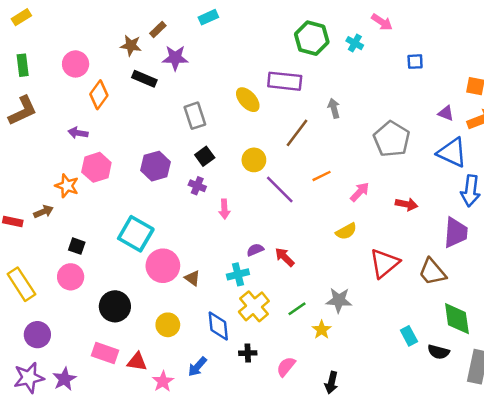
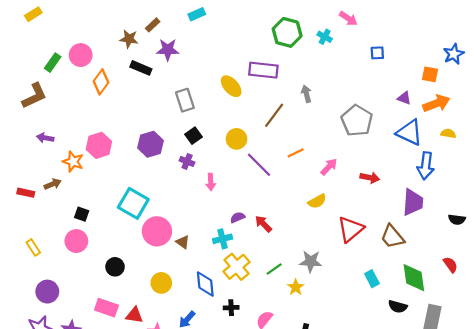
green rectangle: (23, 65) -> (53, 63), moved, turned 42
purple arrow: (78, 133) -> (45, 138), moved
yellow rectangle: (21, 284) -> (33, 247), size x0.6
black circle: (115, 306) -> (115, 267), size x0.7
cyan rectangle: (409, 336) -> (372, 279), moved

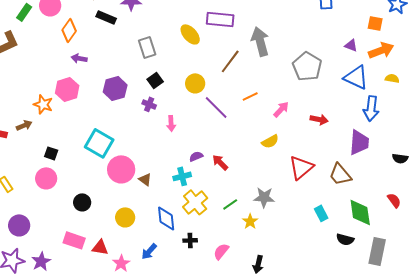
gray arrow: (306, 94) -> (260, 41), size x1.8
purple arrow: (45, 138) -> (79, 58), moved

